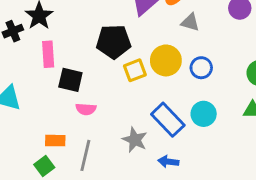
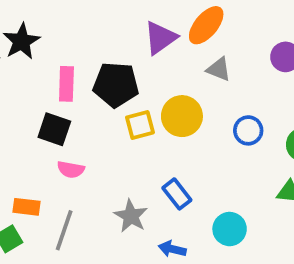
pink rectangle: (48, 54) -> (66, 84), moved
blue circle: (201, 68) -> (248, 130), moved
cyan circle: (204, 114) -> (230, 229), moved
blue rectangle: (168, 120) -> (177, 194), size x0.7

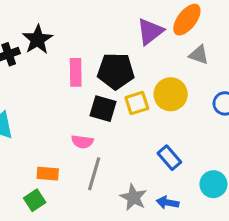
black square: (54, 129) -> (103, 109), moved
gray star: (131, 216) -> (133, 197), moved
gray line: (64, 230) -> (94, 174), moved

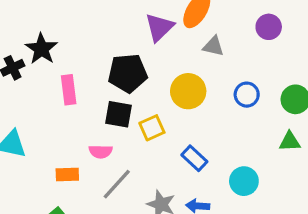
pink rectangle: (76, 72) -> (69, 90), moved
yellow square: (137, 103) -> (152, 128), moved
orange rectangle: (48, 174) -> (67, 174), moved
gray line: (94, 174) -> (117, 184), turned 32

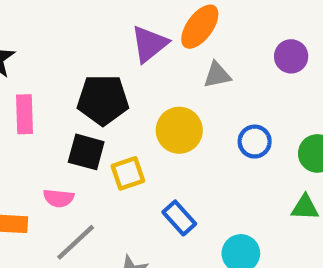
gray triangle: (213, 46) -> (217, 75), turned -30

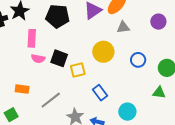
black pentagon: (103, 100) -> (58, 16), moved
pink semicircle: (59, 198) -> (38, 59), moved

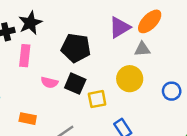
black pentagon: (58, 16) -> (76, 48), moved
gray triangle: (123, 27) -> (142, 49), moved
pink rectangle: (32, 38) -> (25, 56), moved

